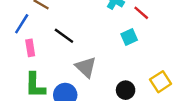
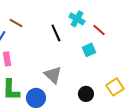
black line: (64, 36) -> (56, 33), moved, turned 30

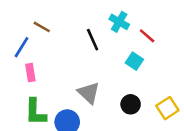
cyan square: (89, 50) -> (134, 61), turned -32
black circle: (86, 94) -> (131, 104), moved

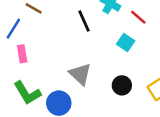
green L-shape: (35, 112) -> (27, 93), turned -32

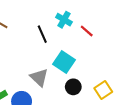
cyan square: (126, 42) -> (64, 62), moved, size x1.5

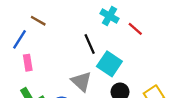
black line: (42, 34) -> (90, 44), moved

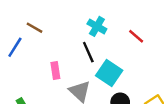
cyan cross: (109, 16) -> (97, 26), moved
pink rectangle: (28, 63) -> (55, 71), moved

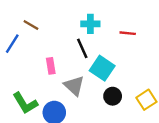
cyan cross: (97, 26) -> (90, 24), turned -30
red line: (136, 36) -> (128, 33), turned -35

